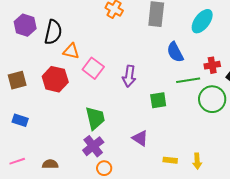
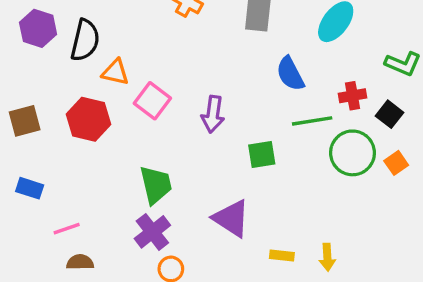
purple triangle: (140, 138) -> (231, 218), size x1.4
pink line: (17, 161) -> (67, 229), moved

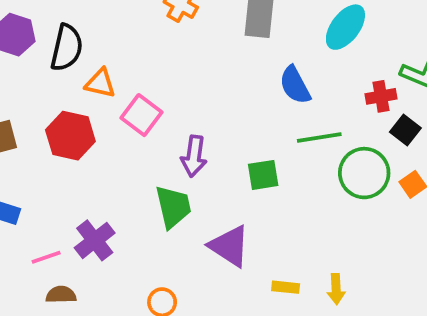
red cross: (353, 96) -> (381, 96), moved
purple arrow: (213, 114) -> (194, 156), moved
green trapezoid: (156, 185) -> (173, 207), moved
purple cross: (152, 232) -> (95, 240), moved

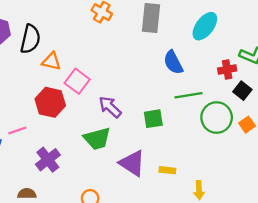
red hexagon: (70, 136) -> (50, 102), moved
purple arrow: (194, 156) -> (110, 107), turned 125
green trapezoid: (173, 207) -> (97, 139), turned 88
pink line: (46, 257) -> (17, 130), moved
yellow rectangle: (286, 287) -> (167, 170), moved

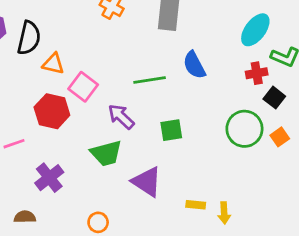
cyan ellipse: (205, 26) -> (255, 30), moved
green line: (188, 95) -> (150, 80), moved
yellow rectangle: (167, 170) -> (196, 205), moved

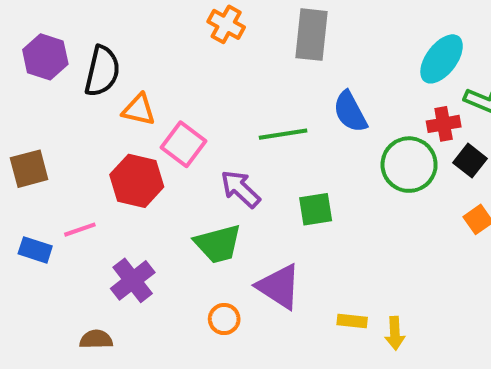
green circle: (244, 129) -> (409, 165), moved
orange circle: (98, 222) -> (224, 319), moved

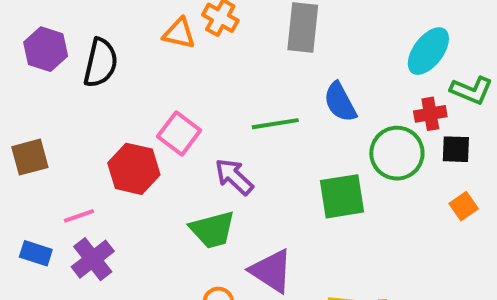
orange triangle: (139, 110) -> (179, 33), moved
black square: (470, 161) -> (456, 149), turned -36
green square: (316, 209) -> (342, 196), moved, size x1.4
blue rectangle: (35, 250) -> (36, 253), moved
purple cross: (133, 280) -> (93, 259), moved

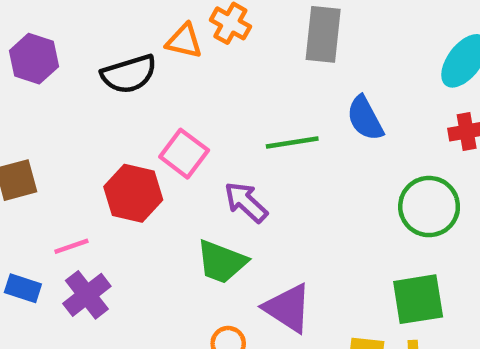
black semicircle: (101, 63) -> (129, 74), moved, turned 60
green circle: (397, 153) -> (429, 207), moved
green square: (342, 196) -> (418, 299), moved
green trapezoid: (212, 230) -> (222, 262), turned 36

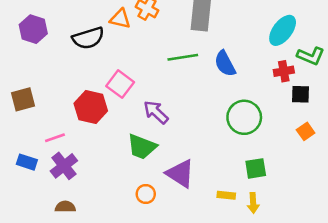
green line: (292, 143) -> (183, 57), moved
green circle: (429, 207) -> (244, 117), moved
green square: (418, 299) -> (256, 168), size x0.7

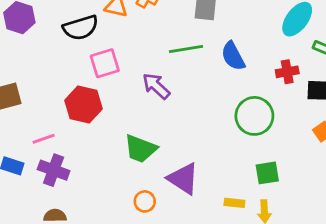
red cross: (284, 71) -> (287, 72), moved
pink square: (120, 84) -> (105, 63), moved, turned 36
purple arrow: (156, 112) -> (156, 86), moved
purple cross: (64, 166) -> (54, 170), turned -32

